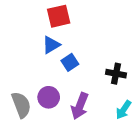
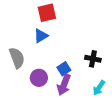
blue square: (70, 62) -> (64, 69), moved
gray semicircle: (21, 105) -> (17, 58), moved

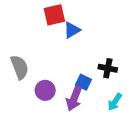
blue triangle: (41, 36) -> (72, 30), moved
blue square: (64, 69) -> (83, 82), moved, turned -32

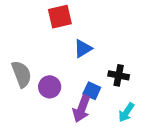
blue triangle: (72, 30) -> (83, 49), moved
purple circle: (45, 90) -> (50, 87), moved

